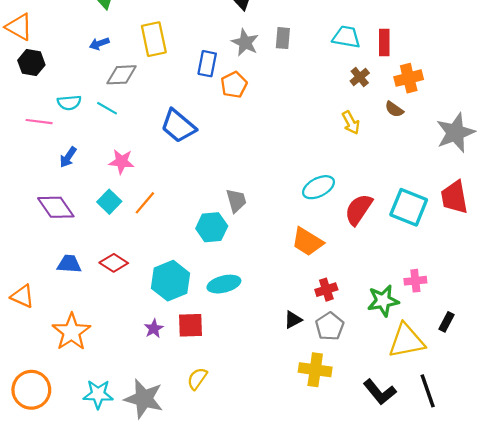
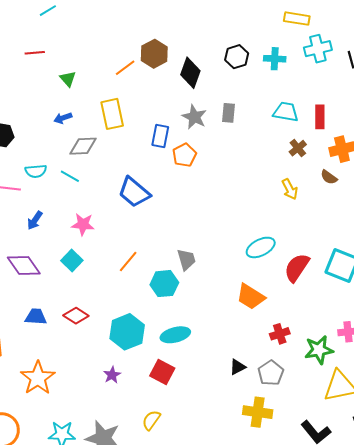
orange line: (145, 203) -> (128, 262), moved
red cross: (326, 290) -> (280, 334), moved
red square: (191, 325) -> (162, 372), moved, turned 30

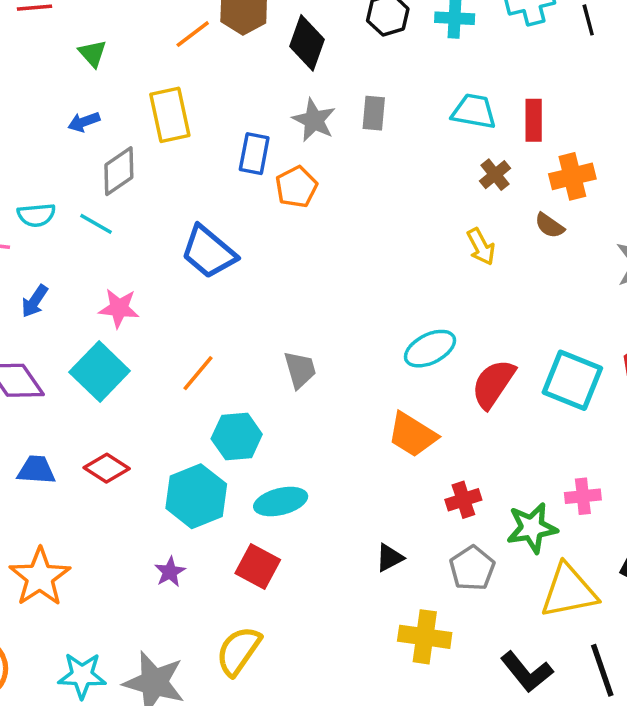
gray diamond: (83, 146) -> (119, 171), turned -32
cyan square: (72, 261) -> (100, 371), size x1.5
cyan hexagon: (164, 284) -> (237, 436), moved
gray pentagon: (271, 373) -> (472, 568), moved
yellow semicircle: (151, 420) -> (238, 651), size x1.4

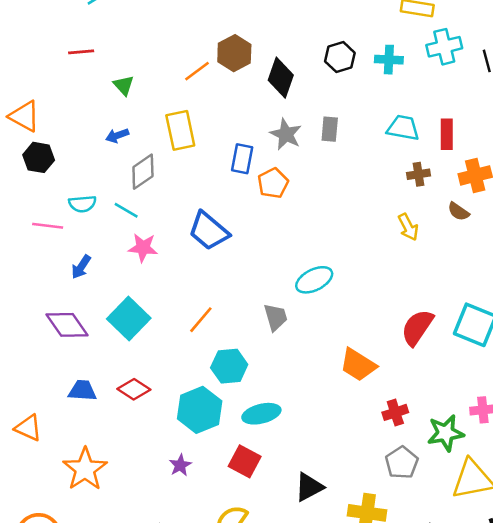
brown cross: (495, 175) -> (418, 174), turned 30
pink star: (119, 308) -> (143, 248), moved
cyan ellipse: (430, 349) -> (314, 280), moved
black triangle: (390, 558) -> (309, 487), moved, size x1.4

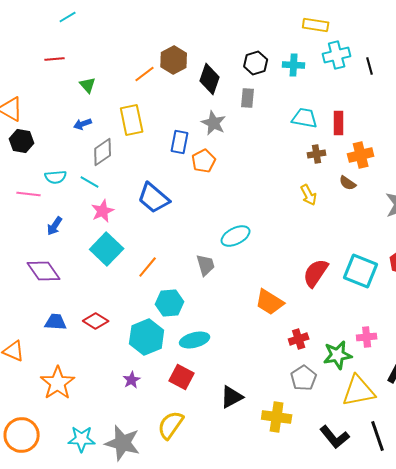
gray rectangle: (330, 129) -> (248, 98), moved
pink star: (143, 248) -> (103, 211), turned -30
cyan square: (129, 318) -> (107, 249), moved

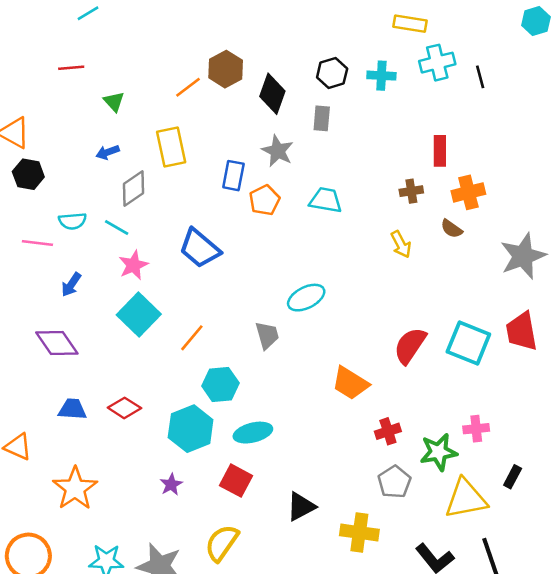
cyan trapezoid: (305, 118) -> (326, 200), moved

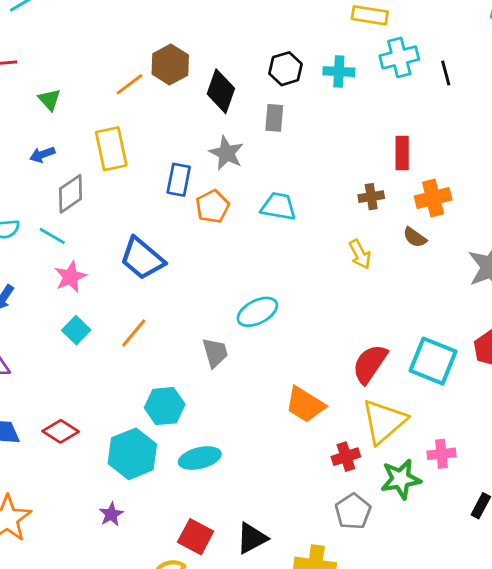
cyan square: (139, 314) -> (76, 330), size x0.6
orange line: (192, 338) -> (134, 333), moved
red square: (236, 481) -> (196, 537), moved
yellow triangle: (466, 499) -> (384, 421), moved, turned -30

